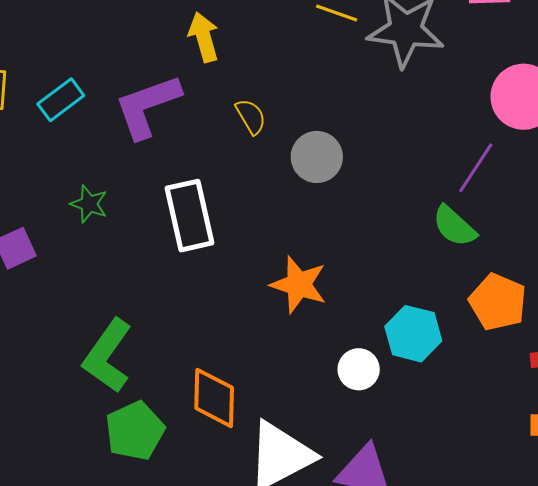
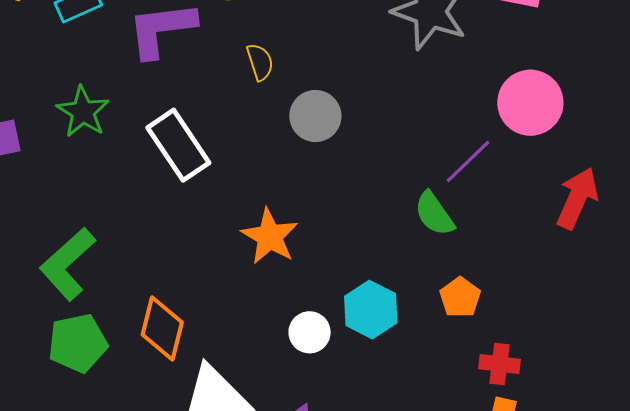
green star: (89, 204) -> (83, 112), size x1.4
white rectangle: (189, 216) -> (178, 145), turned -34
orange pentagon: (498, 302) -> (460, 297), size x0.7

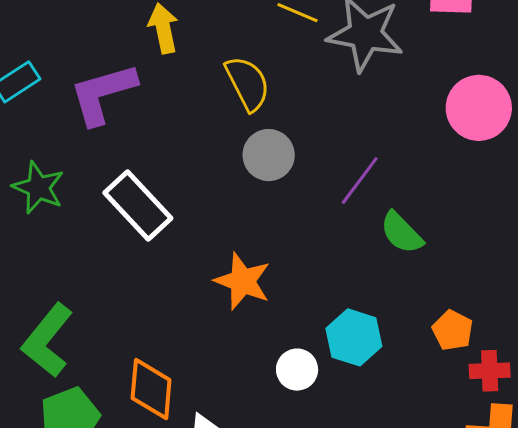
yellow semicircle: (260, 62) -> (247, 83), moved, size x1.5
purple line: (468, 161) -> (360, 181), moved
orange pentagon: (460, 297) -> (453, 330), moved

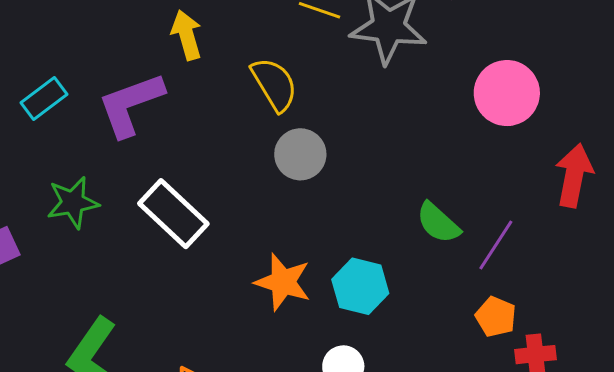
purple line: (360, 181) -> (496, 245), moved
green star: (38, 188) -> (73, 202), turned -30
cyan hexagon: (354, 337) -> (360, 286), moved

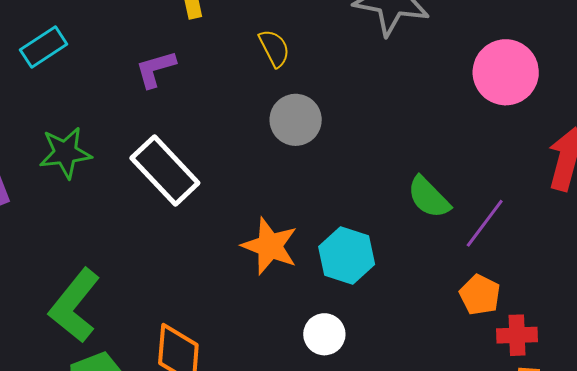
yellow semicircle: (274, 84) -> (274, 48), size x0.7
purple L-shape: (131, 104) -> (155, 69), moved, size x0.6

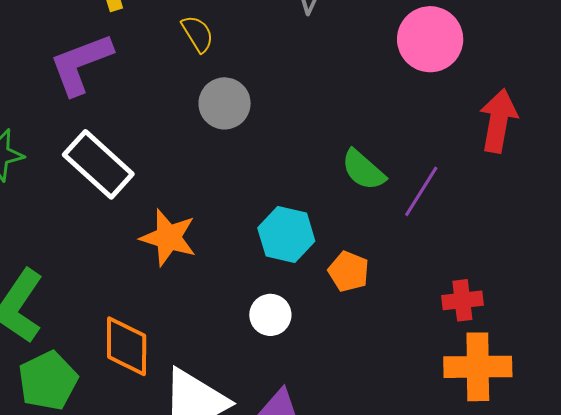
purple L-shape: (155, 69) -> (81, 64), size x1.6
orange star: (270, 246) -> (168, 238), moved
orange pentagon: (480, 295) -> (349, 271), moved

